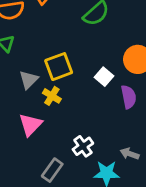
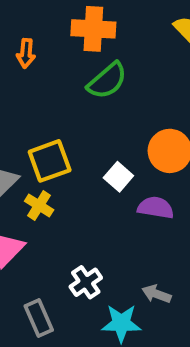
purple semicircle: (129, 97) -> (156, 208), turned -70
gray rectangle: (52, 170) -> (39, 318), turned -60

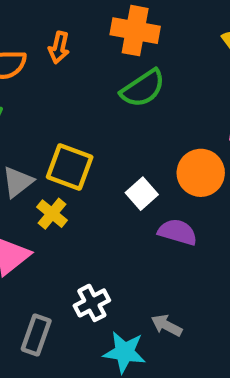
yellow square: (50, 161) -> (70, 167), turned 33
gray rectangle: (39, 318) -> (36, 335), turned 36

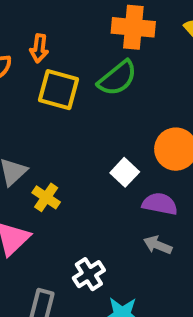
orange cross: (135, 31) -> (133, 27), moved
yellow square: (70, 167) -> (58, 90), moved
gray arrow: (167, 325) -> (158, 245), moved

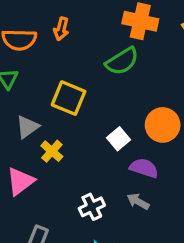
yellow square: (58, 90) -> (69, 98), moved
white cross: (89, 274) -> (92, 207), moved

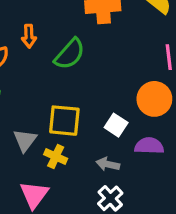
green semicircle: (122, 61) -> (70, 54), moved
yellow square: (69, 98) -> (64, 121), moved
gray arrow: (138, 201) -> (108, 164), moved

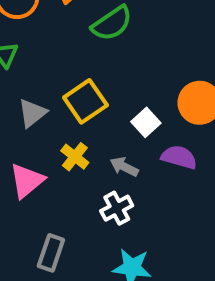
yellow square: (64, 121) -> (85, 101), turned 36
yellow cross: (56, 157) -> (75, 157), moved

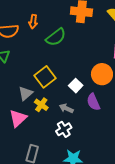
gray triangle: (32, 113) -> (26, 93), moved
purple semicircle: (179, 157) -> (93, 102), turned -126

